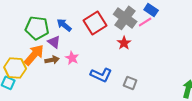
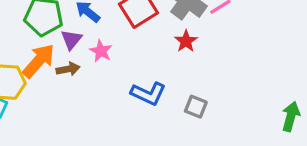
purple triangle: (54, 42) -> (71, 40), turned 32
pink star: (72, 58) -> (101, 51), moved

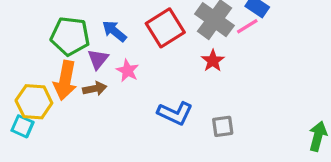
orange arrow: (39, 61) -> (65, 80), turned 150
gray square: (196, 107) -> (223, 126), turned -30

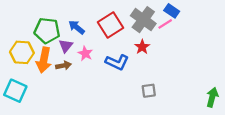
yellow hexagon: (34, 102) -> (22, 52), moved
blue L-shape: (175, 113) -> (117, 62), moved
cyan square: (22, 126) -> (15, 91), size x1.5

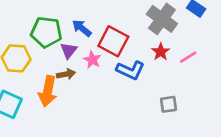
pink line: (165, 24) -> (188, 57), moved
red square: (110, 25) -> (113, 41), moved, turned -30
orange arrow: (44, 60) -> (48, 91), moved

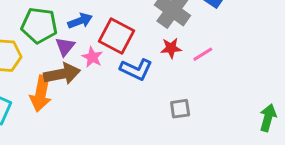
blue arrow: (82, 28) -> (80, 21), turned 120
red star: (161, 52) -> (171, 48), turned 30
brown arrow: (66, 74) -> (62, 74), size x1.6

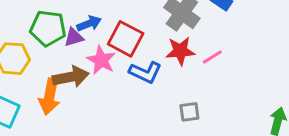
purple triangle: (65, 47) -> (74, 37), moved, turned 35
red star: (171, 48) -> (180, 51), size x1.4
pink star: (92, 57) -> (101, 60), size x1.4

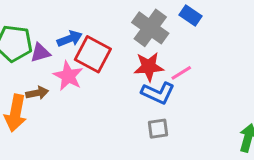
blue arrow: (89, 24) -> (70, 39), moved
blue L-shape: (145, 72) -> (158, 93), moved
brown arrow: (71, 77) -> (37, 93), size x0.6

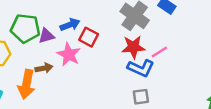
red square: (93, 54) -> (89, 37), size x0.7

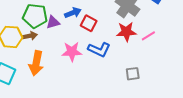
pink star: (69, 54) -> (72, 52), moved, turned -30
brown arrow: (44, 68) -> (30, 36), moved
blue L-shape: (141, 68) -> (99, 50), moved

